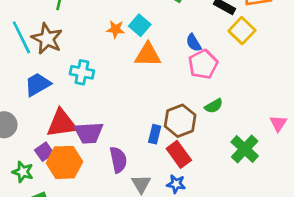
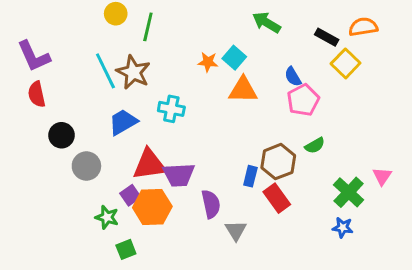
pink triangle: (278, 123) -> (382, 176), moved
blue star: (176, 184) -> (343, 227), moved

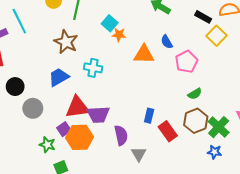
cyan square: (234, 58) -> (110, 23), moved
cyan line: (105, 71) -> (19, 21), moved
blue semicircle: (293, 77) -> (167, 42), moved
brown hexagon: (278, 162) -> (196, 121), moved

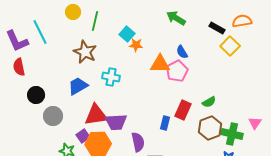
pink pentagon: (186, 62) -> (177, 71), moved
green cross: (219, 127) -> (232, 134), turned -30
red rectangle: (168, 131) -> (183, 110), moved, turned 60

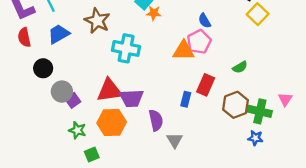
orange triangle: (160, 64) -> (184, 51), moved
cyan cross: (111, 77) -> (126, 48), size x1.4
blue trapezoid: (78, 86) -> (59, 34), moved
green semicircle: (209, 102) -> (240, 67), moved
purple square: (83, 136) -> (73, 100), moved

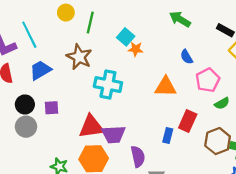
pink pentagon: (199, 42) -> (208, 80), moved
gray circle: (62, 92) -> (26, 127), moved
purple square: (73, 100) -> (51, 108), moved, turned 32

